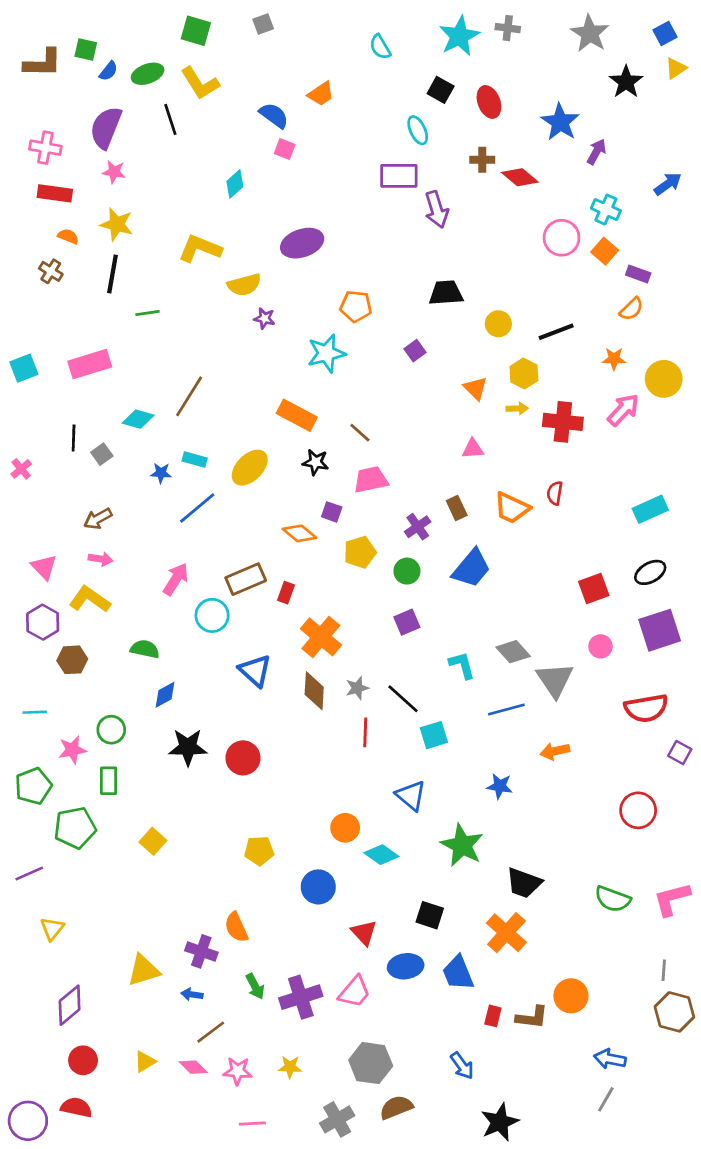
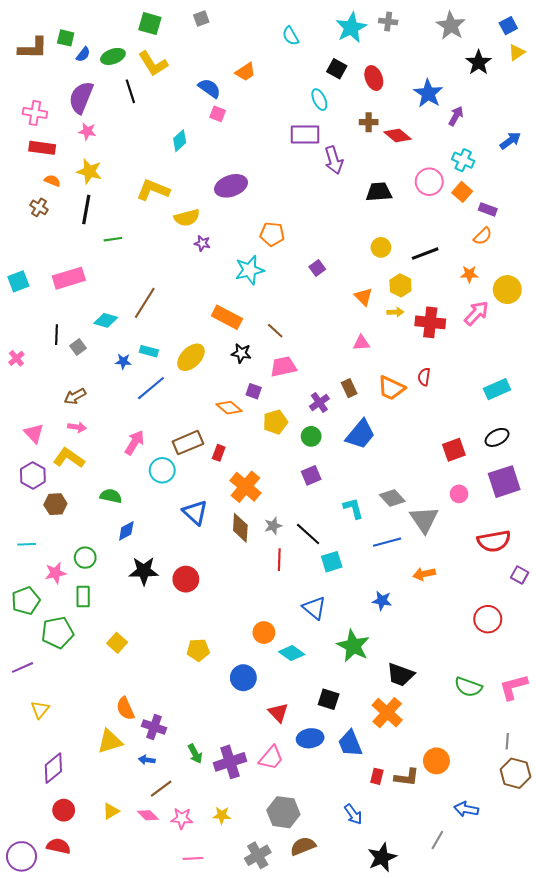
black trapezoid: (446, 293) -> (379, 192), moved
orange semicircle: (236, 927) -> (125, 709), moved
gray line: (606, 1099) -> (437, 840), moved

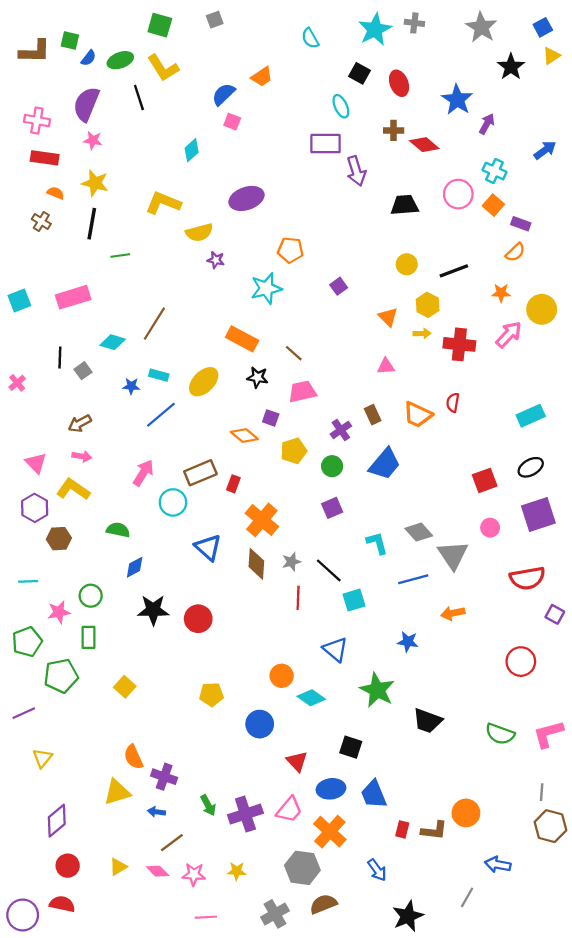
blue semicircle: (209, 88) -> (223, 94), turned -80
orange cross: (387, 713) -> (330, 832), moved

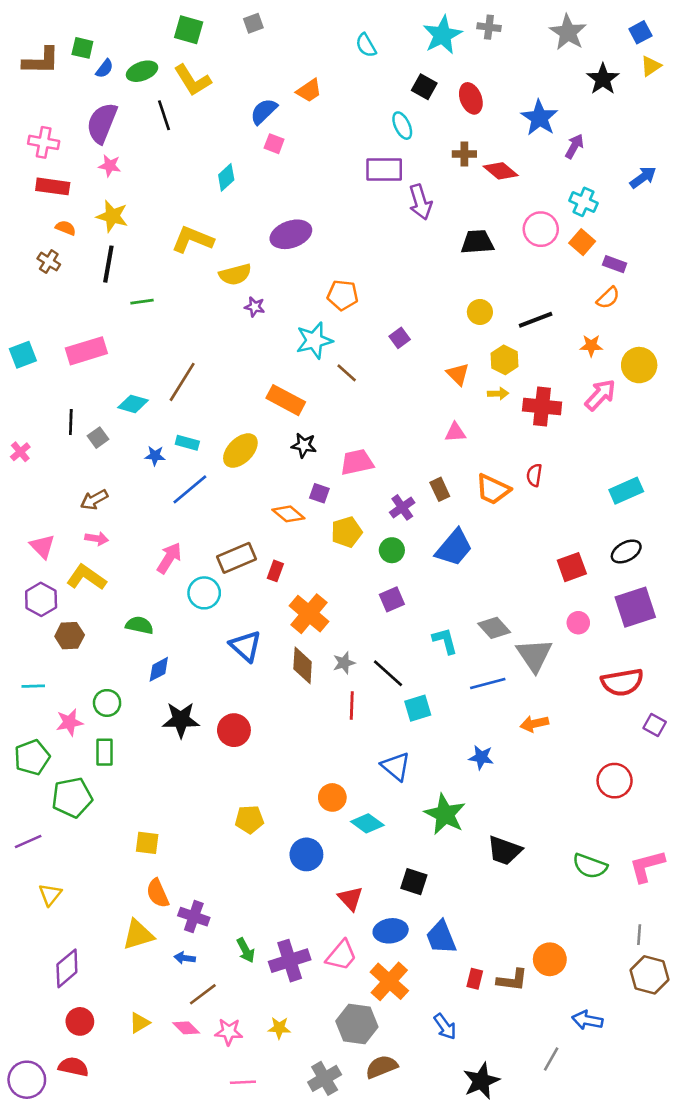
brown line: (294, 353) -> (347, 373), moved
yellow square: (125, 687) -> (147, 843), moved, turned -35

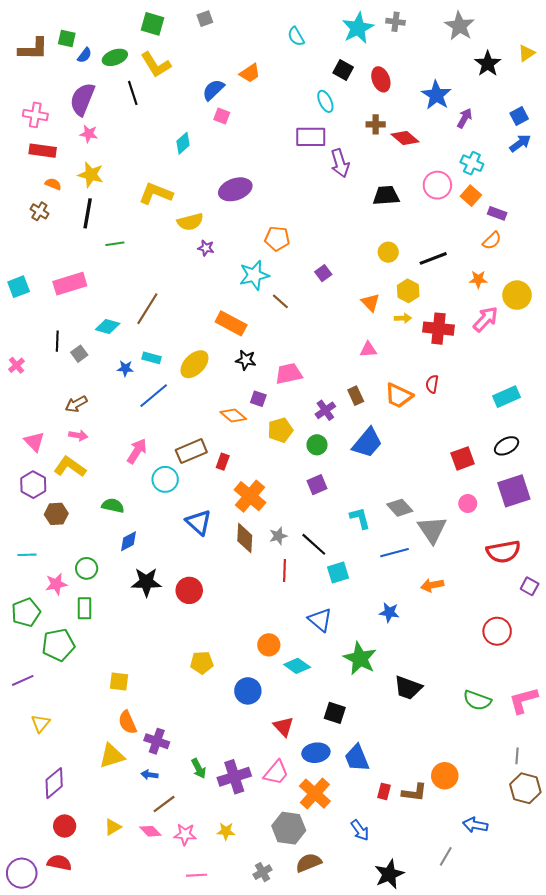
blue square: (640, 32) -> (519, 116), moved
gray cross: (325, 1078) -> (263, 872), size x0.7

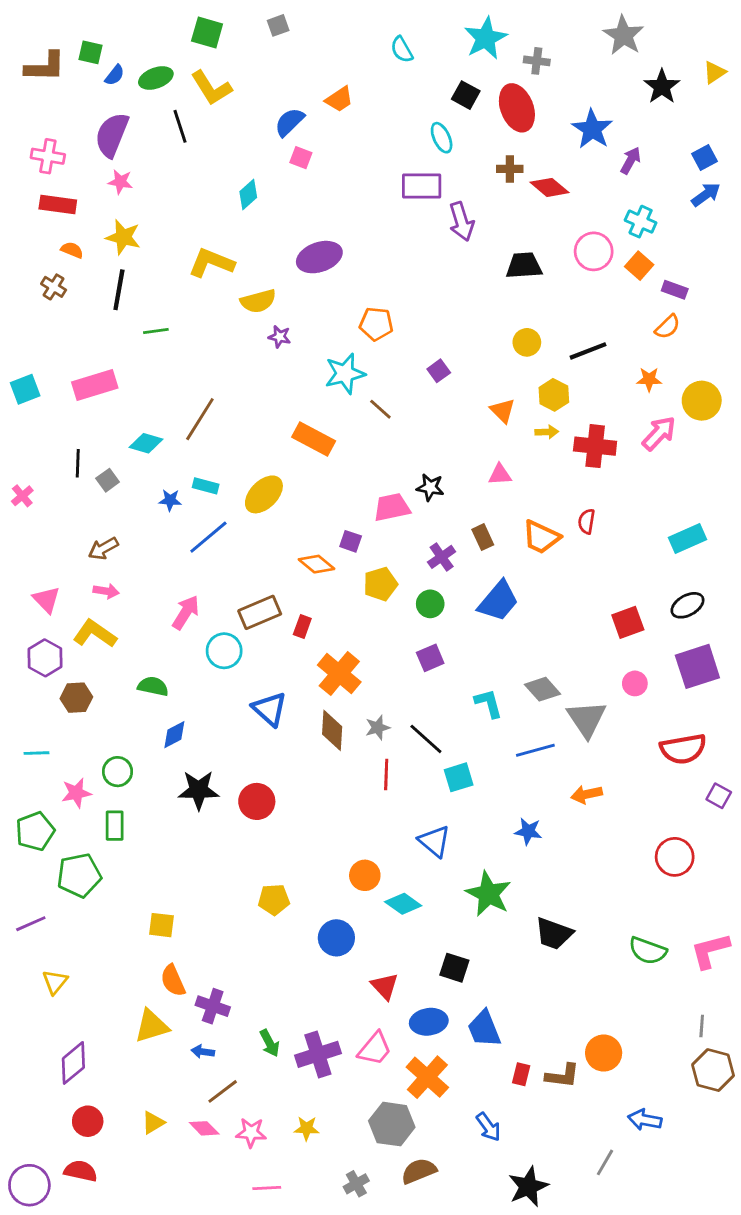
gray cross: (396, 22) -> (537, 61), moved
red ellipse: (381, 79) -> (517, 108), size x1.4
black star: (246, 360) -> (430, 487), moved

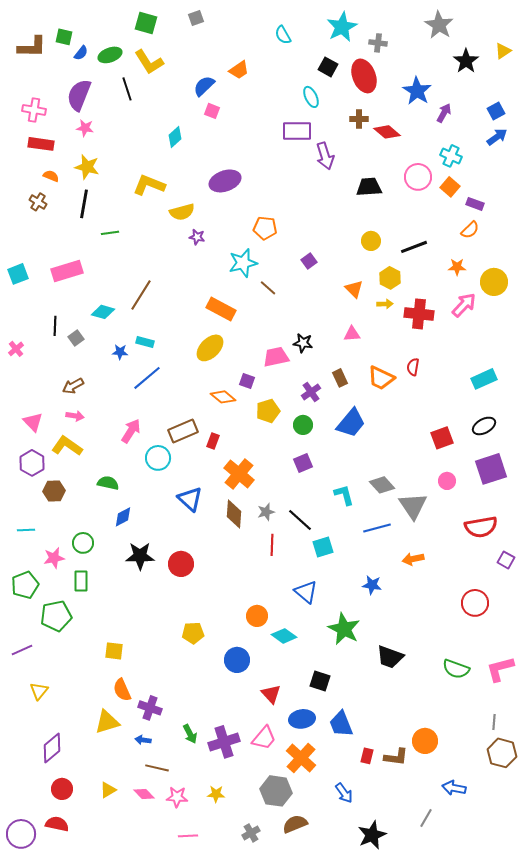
yellow ellipse: (264, 494) -> (210, 348), moved
brown line: (223, 1091) -> (157, 768), turned 50

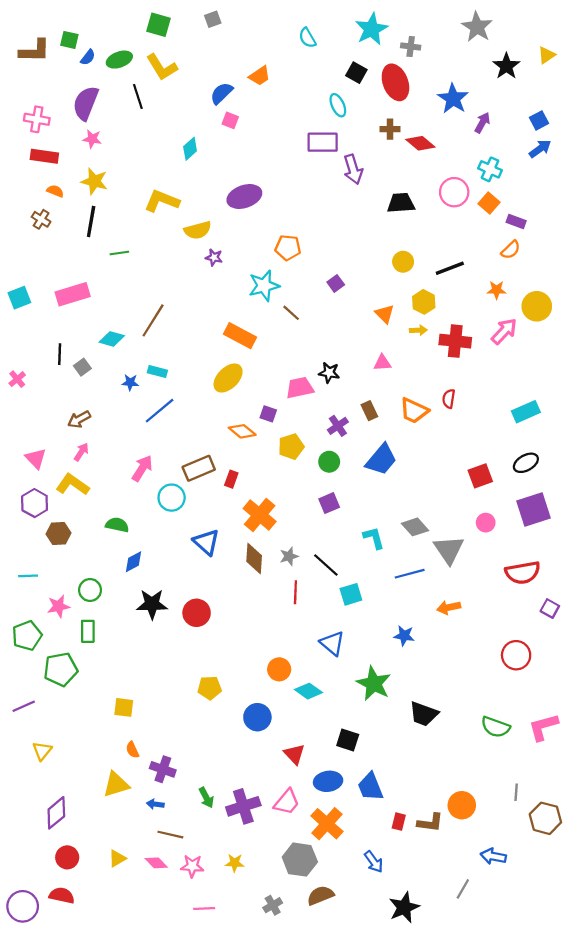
pink arrow: (75, 416) -> (81, 452), turned -66
orange semicircle: (122, 690) -> (132, 750), size x0.7
gray line: (494, 722) -> (516, 792), moved

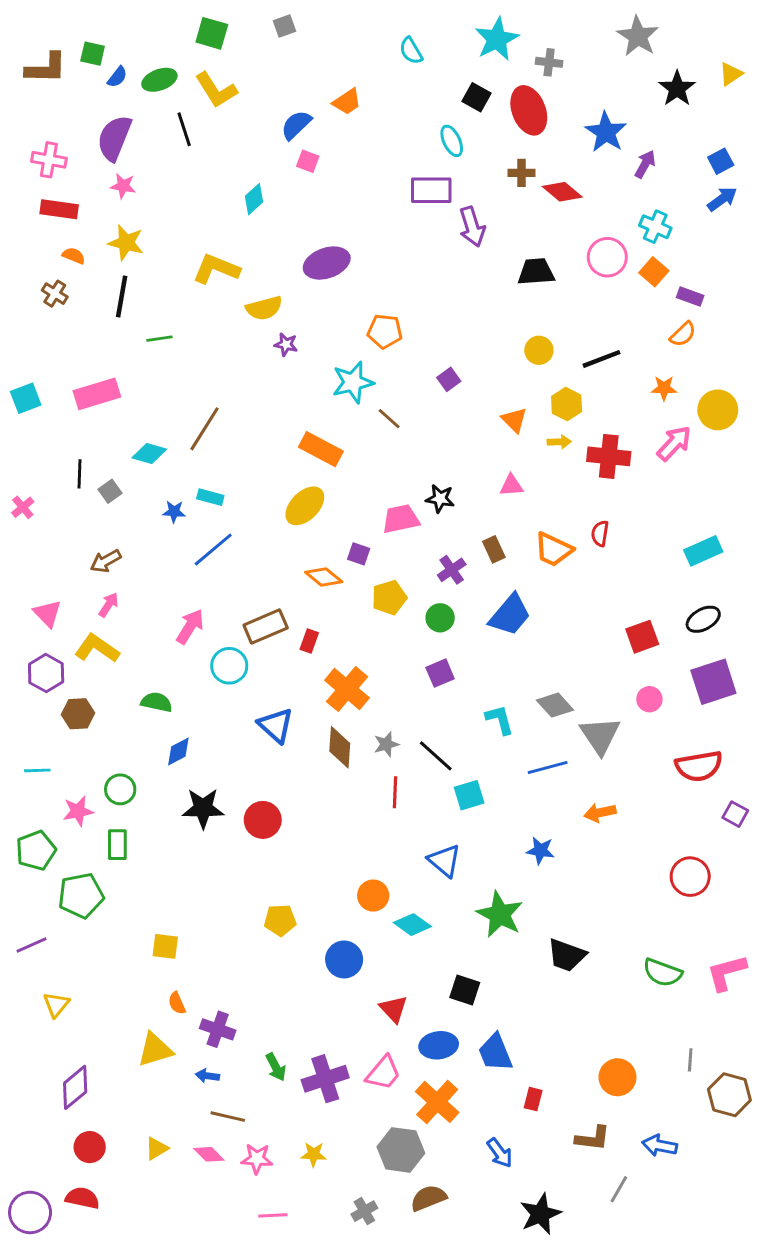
brown L-shape: (430, 823) -> (593, 1138), moved

